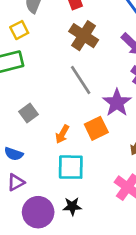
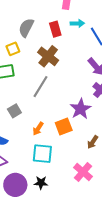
brown cross: (84, 36) -> (48, 56), moved
gray line: (81, 80) -> (40, 87), moved, turned 60

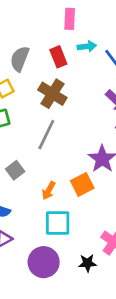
black star: (41, 183) -> (87, 263), moved
purple circle: (15, 185) -> (44, 262), moved

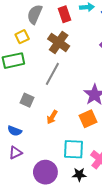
gray square: (15, 170) -> (27, 100), turned -32
orange square: (82, 184) -> (88, 119), moved
cyan square: (58, 223) -> (74, 149), moved

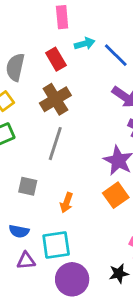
brown cross: (59, 42) -> (55, 99), turned 35
cyan square: (74, 149) -> (56, 245), moved
purple triangle: (15, 153) -> (26, 261), turned 32

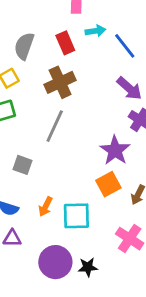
orange arrow: (66, 203) -> (46, 207), moved
cyan square: (56, 245) -> (76, 216), moved
black star: (119, 274) -> (88, 267), moved

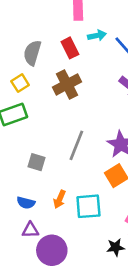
gray line: (55, 126) -> (76, 145), moved
purple circle: (55, 262) -> (52, 250), moved
black star: (88, 267) -> (116, 247), moved

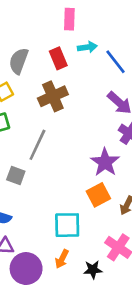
gray line: (76, 145) -> (37, 145), moved
orange arrow: (60, 199) -> (62, 259), moved

